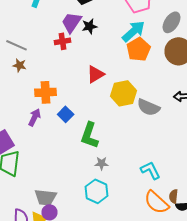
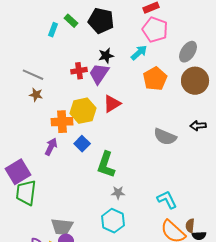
purple trapezoid: (72, 22) -> (99, 74), moved
cyan arrow: (134, 31) -> (139, 53), moved, size x0.7
yellow hexagon: (124, 93) -> (83, 111), moved

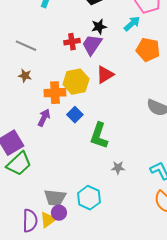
orange pentagon: (155, 79) -> (148, 50), turned -30
brown star: (36, 95) -> (25, 76), moved
green trapezoid: (26, 193) -> (19, 164), turned -140
gray star: (118, 193) -> (118, 168), moved
cyan hexagon: (113, 221) -> (89, 198), moved

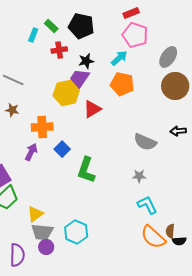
red cross: (72, 42) -> (59, 50), moved
orange pentagon: (148, 50) -> (122, 84), moved
yellow hexagon: (76, 82) -> (66, 93), moved
gray star: (118, 168) -> (139, 176), moved
yellow triangle: (48, 220) -> (35, 214), moved

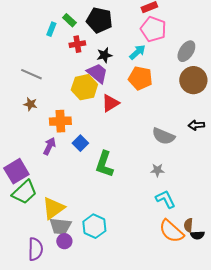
purple trapezoid: (79, 79) -> (97, 73), turned 95
yellow triangle: (35, 214) -> (53, 208), size x1.4

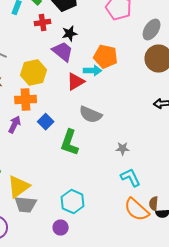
cyan arrow: (137, 52) -> (93, 70), moved, turned 42
yellow hexagon: (84, 87) -> (34, 72), moved
gray semicircle: (163, 136) -> (91, 114), moved
cyan hexagon: (94, 226) -> (73, 202), moved
purple circle: (64, 241) -> (61, 228), moved

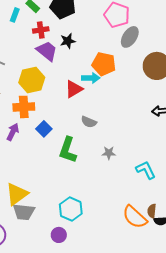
gray ellipse: (152, 30) -> (130, 37), moved
purple trapezoid: (63, 52) -> (47, 51), moved
gray semicircle: (91, 114) -> (89, 122), size x0.7
gray star: (123, 148) -> (109, 153), moved
cyan L-shape: (131, 178) -> (146, 170), moved

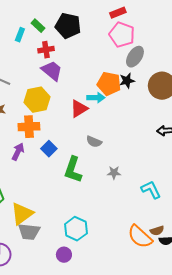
black star: (68, 41) -> (127, 81), moved
brown semicircle: (152, 211) -> (157, 231), turned -112

